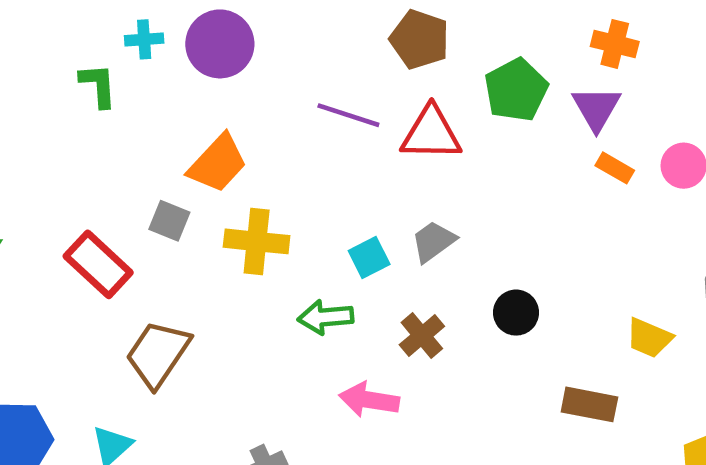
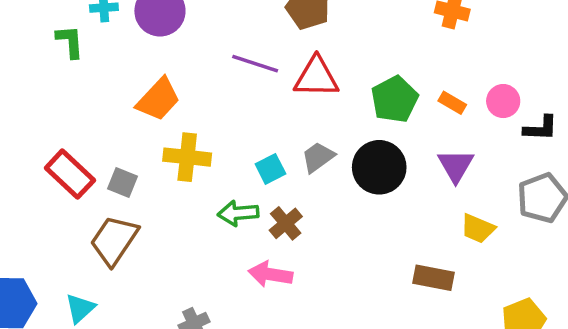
green pentagon: (516, 90) -> (394, 99), moved
purple triangle: (596, 108) -> (456, 166), moved
gray square: (169, 221) -> (123, 183), moved
black circle: (516, 313) -> (379, 167), moved, size x1.6
brown cross: (422, 336) -> (286, 223), moved

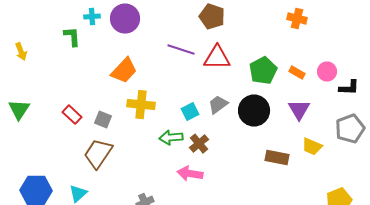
red rectangle: (70, 174) -> (72, 115), size x0.7
brown rectangle: (434, 278) -> (277, 158), moved

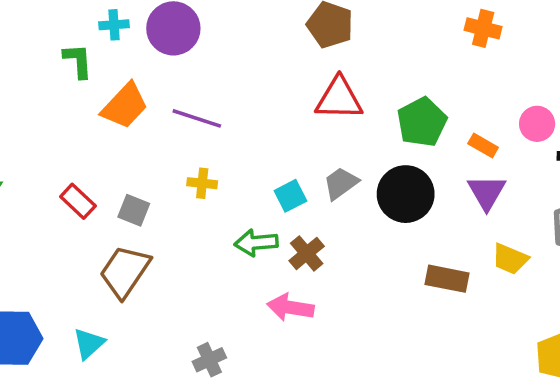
purple line: (181, 50) -> (197, 118), moved
orange trapezoid: (124, 71) -> (125, 106), moved
orange rectangle: (297, 73) -> (483, 145), moved
yellow cross: (141, 105) -> (202, 183), size x0.6

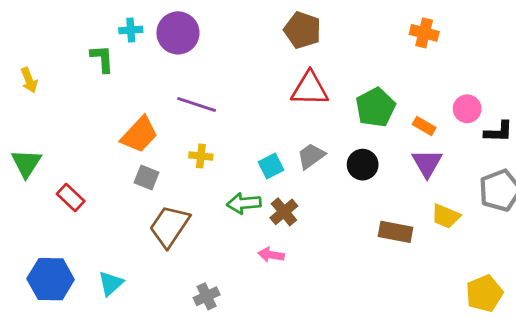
orange trapezoid: (125, 106) -> (139, 135), moved
black circle: (406, 194) -> (363, 165), size x0.7
red rectangle: (78, 201) -> (71, 198), moved
brown trapezoid: (125, 271) -> (169, 226), moved
pink arrow: (290, 307) -> (271, 255), size x0.7

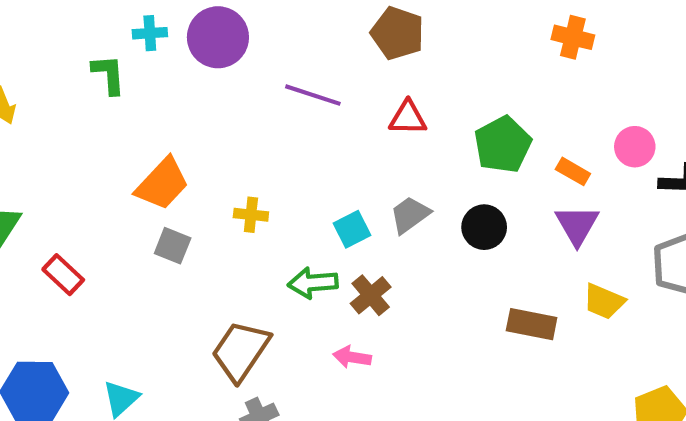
red triangle: (310, 89) -> (408, 118), size x0.7
purple line: (197, 104) -> (313, 95), moved
brown trapezoid: (169, 226) -> (241, 351), moved

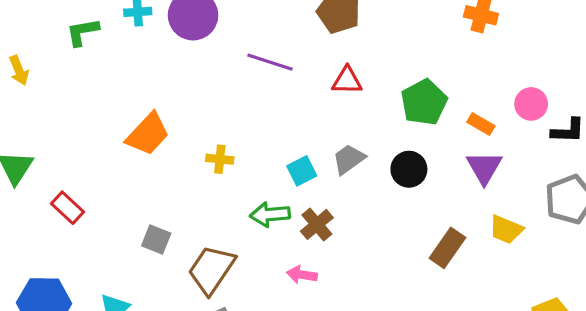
green L-shape: (109, 74) -> (83, 32), moved, turned -96
gray square: (173, 246) -> (156, 240), moved
brown rectangle: (532, 324) -> (447, 248), turned -66

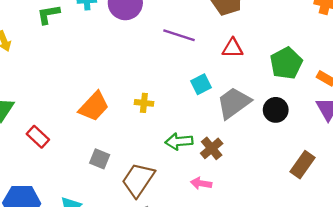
orange trapezoid: (148, 134) -> (94, 106), moved
gray trapezoid: (349, 159) -> (234, 103), size x1.5
cyan square: (302, 171) -> (201, 84), moved

